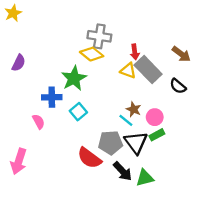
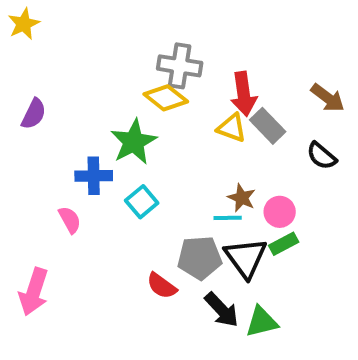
red arrow: (135, 52) -> (244, 94), size x1.5
gray rectangle: (148, 70) -> (268, 126), size x0.7
cyan line: (126, 120) -> (228, 218), turned -40
red semicircle: (89, 158) -> (162, 286), size x0.7

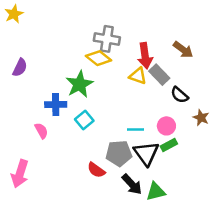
brown arrow: (328, 98) -> (183, 50), moved
black semicircle: (322, 156) -> (180, 95), moved
brown star: (242, 198) -> (201, 118), moved

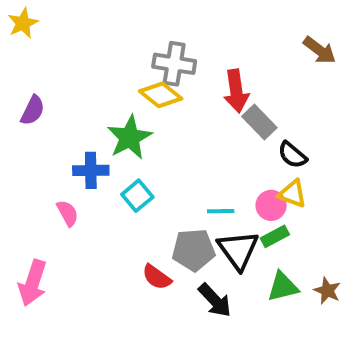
brown arrow: (183, 50) -> (320, 50), moved
yellow triangle: (138, 76) -> (292, 194), moved
brown star: (201, 118) -> (327, 291), moved
green triangle: (156, 192) -> (283, 287), moved

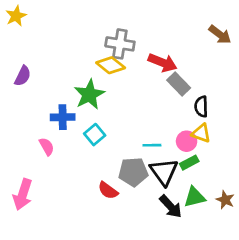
red arrow: (236, 91) -> (163, 63), turned -60
black semicircle: (292, 155) -> (201, 107), turned 48
black arrow: (215, 300) -> (171, 206), moved

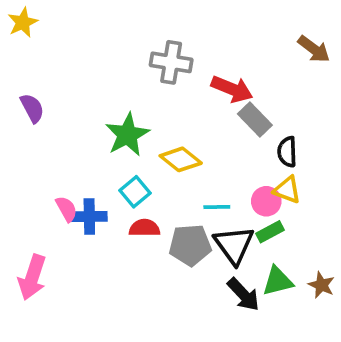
yellow diamond: (111, 65) -> (181, 159), moved
purple semicircle: (23, 76) -> (32, 108), turned -54
blue cross: (63, 117) -> (89, 216), moved
red semicircle: (108, 191) -> (144, 228), moved, turned 144

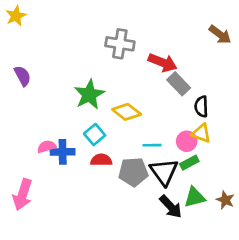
pink semicircle: (66, 209) -> (47, 147), turned -78

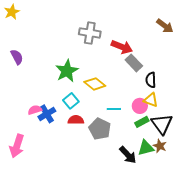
blue cross: (63, 152) -> (47, 114), turned -30
gray pentagon: (133, 172) -> (100, 129), turned 30
black triangle: (164, 172) -> (162, 124), moved
brown star: (225, 200) -> (160, 146), moved

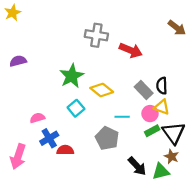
purple semicircle: (17, 57) -> (18, 61), turned -77
gray rectangle: (134, 63) -> (144, 90), moved
blue cross: (47, 114) -> (49, 138), moved
red semicircle: (76, 120) -> (65, 150), moved
green triangle: (146, 148) -> (161, 172), moved

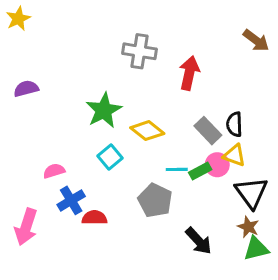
red arrow: (131, 50) -> (189, 73), turned -100
green rectangle: (152, 131) -> (200, 171), moved
green triangle: (161, 172) -> (256, 249), moved

